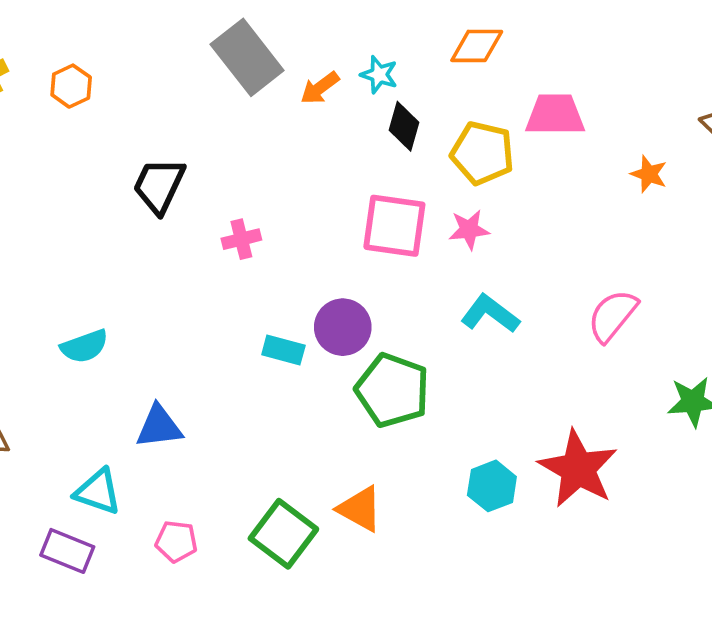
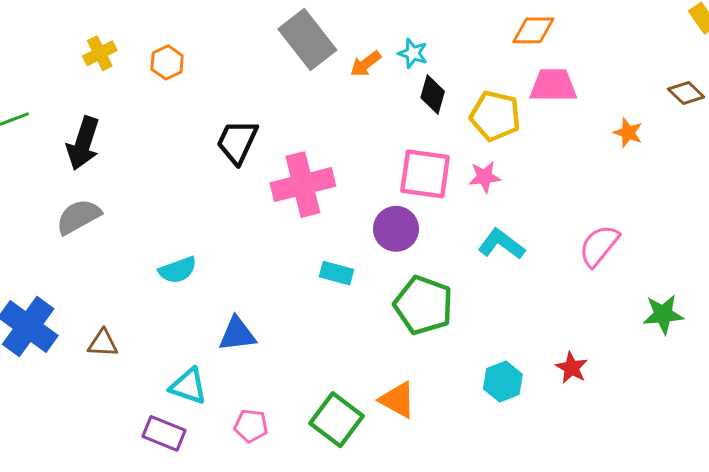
orange diamond: (477, 46) -> (533, 30), moved
pink cross: (241, 239) -> (303, 185), size x2.0
purple circle: (343, 327) -> (396, 229), moved
red star: (578, 469) -> (572, 368), size x0.5

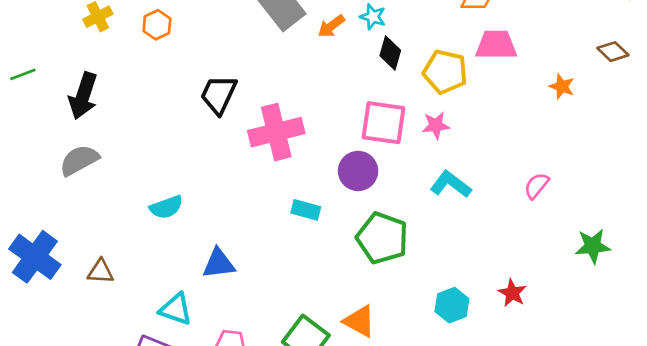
pink semicircle: (599, 246) -> (536, 186), size x0.7

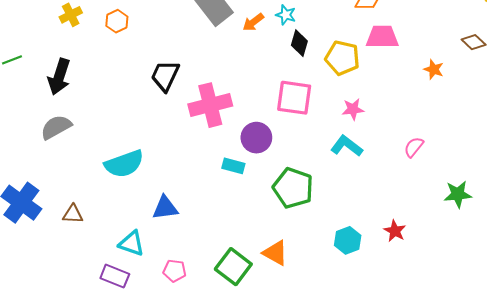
pink star: (436, 125) -> (353, 109), moved
purple circle: (358, 171) -> (256, 138), moved
cyan semicircle: (166, 207) -> (124, 164), size x1.5

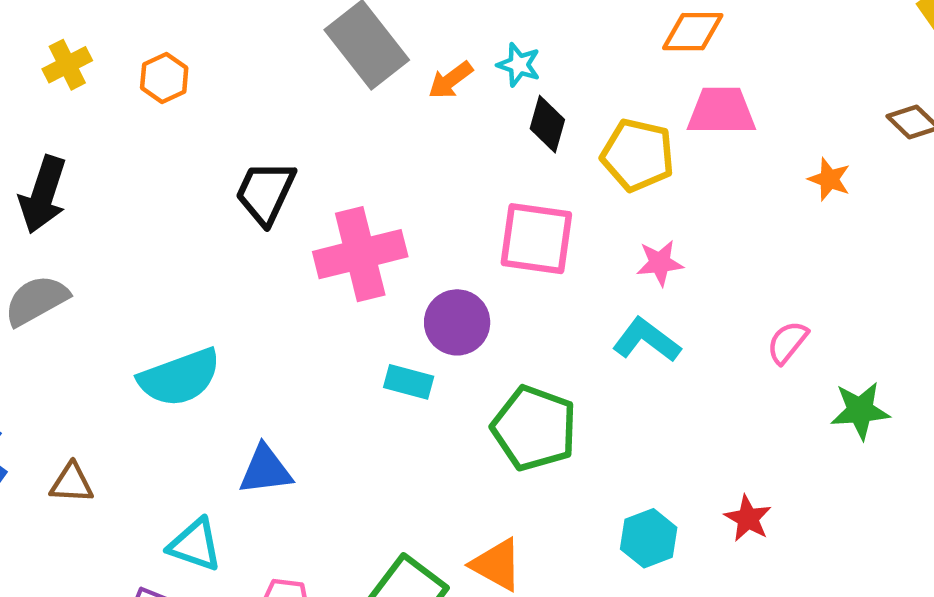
green star: (458, 194) -> (860, 410), moved

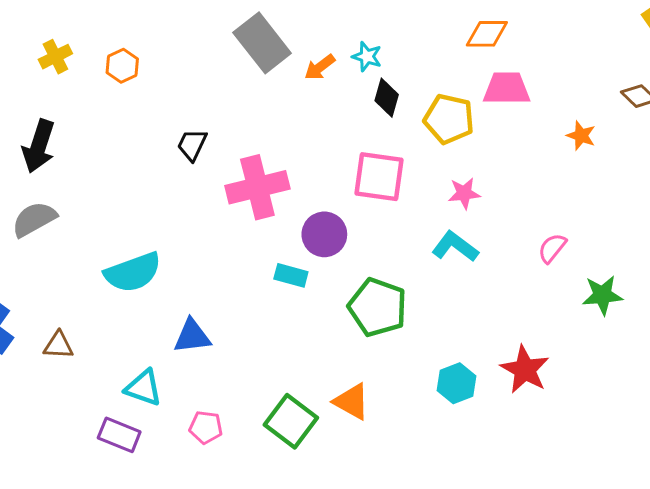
black trapezoid: (265, 192) -> (192, 145), size x0.7
red star: (748, 518) -> (525, 370), size x1.5

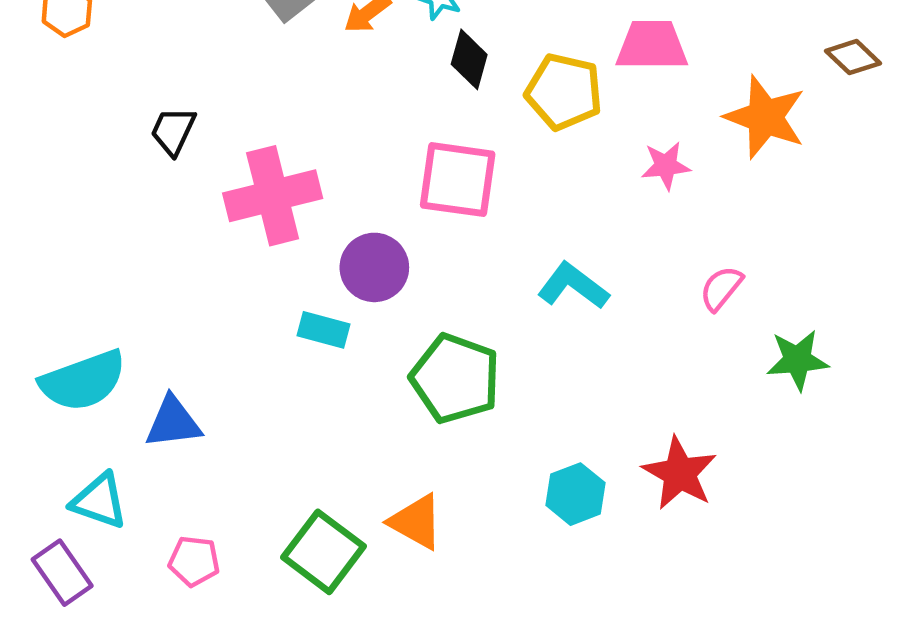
orange star: (581, 136) -> (765, 117), size x1.8
pink star: (464, 193) -> (666, 166), moved
cyan semicircle: (133, 272) -> (83, 381), moved
purple rectangle: (119, 435) -> (62, 573), turned 33

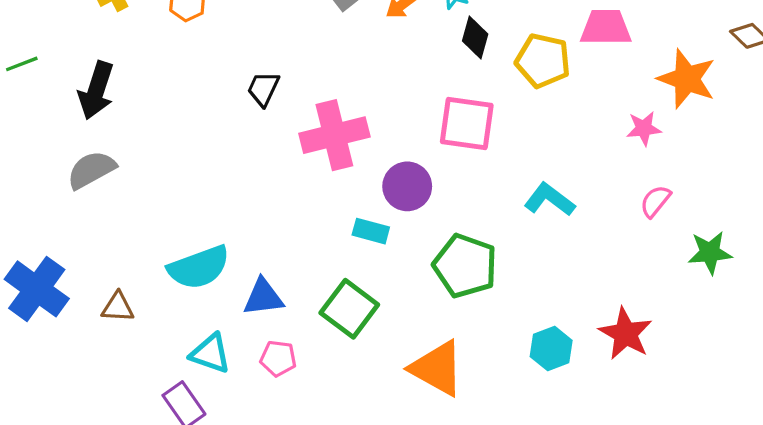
pink star: (666, 166) -> (644, 128), moved
orange triangle: (416, 522) -> (437, 368), size x1.4
green square: (323, 552) -> (349, 309), moved
pink pentagon: (194, 561) -> (278, 358), moved

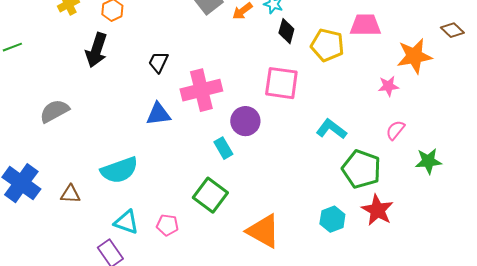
orange star: (687, 79) -> (414, 56), turned -30
black arrow: (96, 90) -> (96, 50), moved
cyan rectangle: (371, 231) -> (223, 148), turned 45
green pentagon: (465, 266) -> (361, 169), moved
blue triangle: (263, 297) -> (158, 114), moved

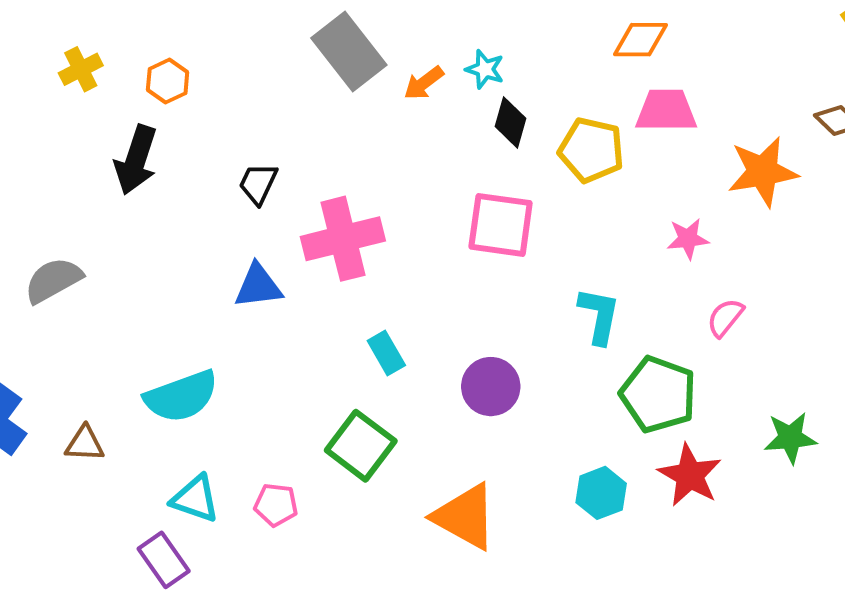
pink star: (388, 86) -> (688, 239), moved
purple circle: (245, 121) -> (491, 387), moved
cyan L-shape: (331, 129) -> (599, 316), turned 64
green star: (428, 161) -> (790, 438), moved

